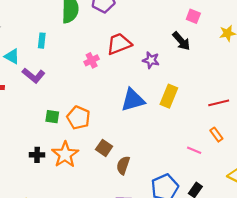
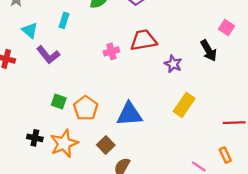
blue triangle: (133, 100) -> (129, 114), moved

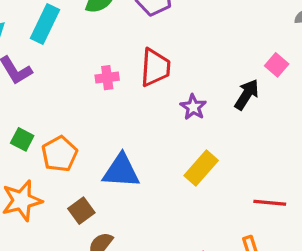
cyan rectangle: (64, 20) -> (45, 24), size x1.6
red trapezoid: (143, 40) -> (155, 68), turned 96
black arrow: (209, 50) -> (247, 95), turned -125

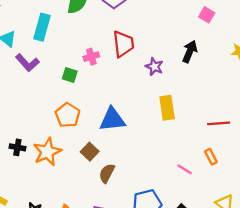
pink square: (277, 65) -> (207, 15), moved
green square: (22, 139) -> (70, 75), moved
yellow rectangle: (201, 168) -> (167, 108), turned -40

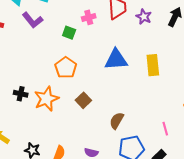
purple star: (154, 67) -> (144, 17), moved
blue triangle: (112, 119) -> (116, 60), moved
pink line: (185, 169) -> (165, 129), moved, turned 40
brown semicircle: (107, 173) -> (117, 121), moved

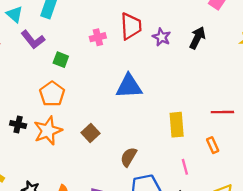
green square: (69, 33) -> (61, 60), moved
yellow rectangle: (153, 65) -> (177, 125), moved
orange pentagon: (66, 68) -> (52, 94), moved

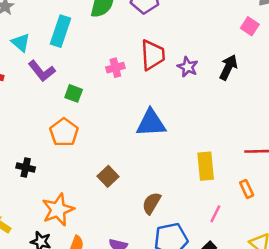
orange star: (48, 131) -> (58, 210), moved
pink line: (185, 167) -> (215, 214), turned 42

